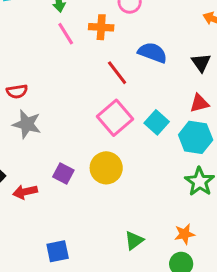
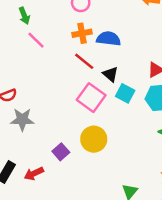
orange cross: (101, 27) -> (82, 33), moved
black triangle: (201, 63) -> (110, 74), moved
purple square: (63, 174) -> (61, 152), turned 35

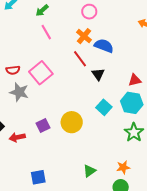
green arrow: (24, 16) -> (42, 10), turned 56
orange cross: (82, 33) -> (84, 36), turned 35
cyan square: (125, 93) -> (104, 107), moved
pink square: (91, 98) -> (41, 73), moved

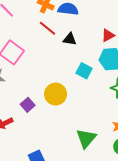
black triangle: (98, 74) -> (70, 39), turned -32
green triangle: (89, 171) -> (86, 138), size x1.5

